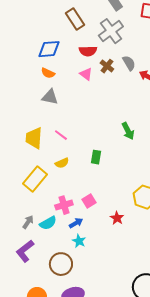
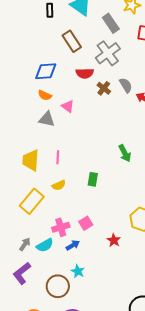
pink triangle: (86, 74) -> (68, 106), moved
pink line: (61, 135) -> (58, 157), turned 56
cyan star: (79, 241) -> (78, 271), moved

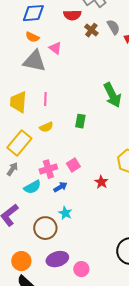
gray triangle: (47, 119) -> (34, 61), size x1.4
green arrow: (125, 153) -> (112, 95), size x1.4
gray arrow: (25, 244) -> (12, 169), moved

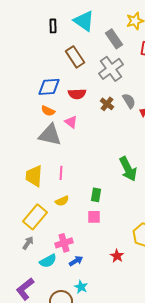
red semicircle: (72, 15) -> (77, 94), moved
pink square: (73, 165) -> (94, 217), moved, turned 32

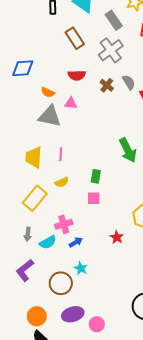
blue diamond: (49, 87) -> (23, 68), moved
pink triangle: (71, 122) -> (71, 103), turned -32
gray arrow: (28, 243) -> (28, 234), moved, turned 152

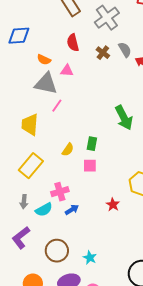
red semicircle: (77, 75) -> (73, 43), turned 78
pink line: (61, 154) -> (57, 106), moved, turned 32
yellow semicircle: (62, 182) -> (68, 150), moved, turned -32
cyan star: (81, 268) -> (90, 258), moved

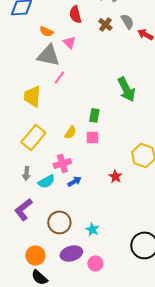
pink triangle: (67, 71) -> (69, 42), turned 40
yellow semicircle: (68, 150) -> (70, 132), moved

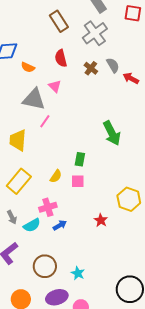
orange semicircle: (46, 31) -> (28, 67), moved
gray arrow: (26, 173) -> (12, 217), turned -32

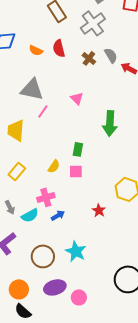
orange semicircle: (28, 67) -> (36, 50), moved
pink triangle: (55, 86) -> (77, 98), moved
green arrow: (112, 133) -> (110, 123), turned 30
yellow rectangle: (19, 181) -> (17, 171), size x0.7
cyan star: (78, 273) -> (76, 251), moved, size x1.5

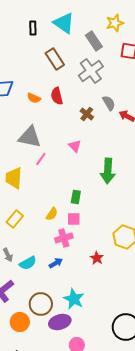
brown cross: (89, 58) -> (87, 114), moved
pink cross: (46, 197) -> (64, 238), moved
purple ellipse: (55, 287) -> (60, 322), moved
orange circle: (19, 289) -> (20, 322), moved

